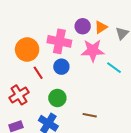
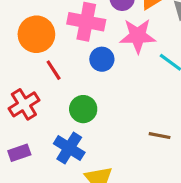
blue circle: (61, 67) -> (102, 59), moved
brown line: (90, 115) -> (160, 136), moved

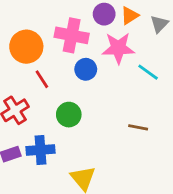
brown line: (160, 136) -> (138, 127), moved
blue cross: (69, 148) -> (40, 150), moved, turned -36

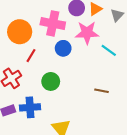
red line: (42, 79) -> (31, 56), turned 64

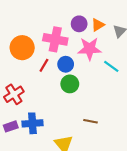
red line: (31, 56) -> (44, 65), moved
green circle: (51, 81) -> (70, 84), moved
brown line: (101, 91) -> (91, 121), moved

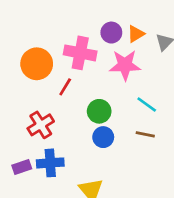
blue circle: (66, 64) -> (103, 137), moved
cyan line: (111, 66) -> (147, 105), moved
red cross: (14, 94) -> (41, 125), moved
brown line: (91, 121) -> (145, 134), moved

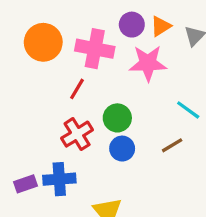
orange circle: (37, 64) -> (43, 42), moved
cyan line: (147, 105) -> (188, 110), moved
red cross: (41, 125) -> (77, 134), moved
brown line: (145, 134) -> (172, 145), turned -42

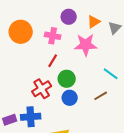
purple circle: (132, 25) -> (69, 17), moved
pink cross: (95, 49) -> (53, 36), size x0.7
red line: (77, 89) -> (53, 61), moved

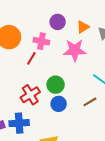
red line: (53, 61) -> (31, 58), moved

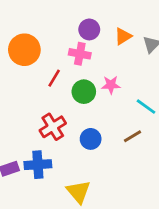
pink cross: (41, 41) -> (80, 54), moved
pink star: (75, 50) -> (111, 85), moved, size x0.6
green circle: (56, 85) -> (84, 92), moved

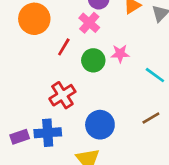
pink cross: (80, 54) -> (89, 23), turned 30
brown line: (133, 136) -> (151, 118), moved
blue circle: (91, 139) -> (100, 125), moved, size x1.4

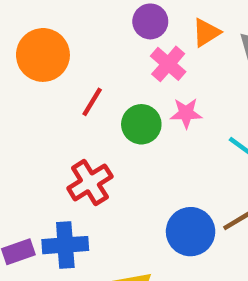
pink cross: (89, 23) -> (168, 64), moved
blue circle: (100, 125) -> (191, 232), moved

